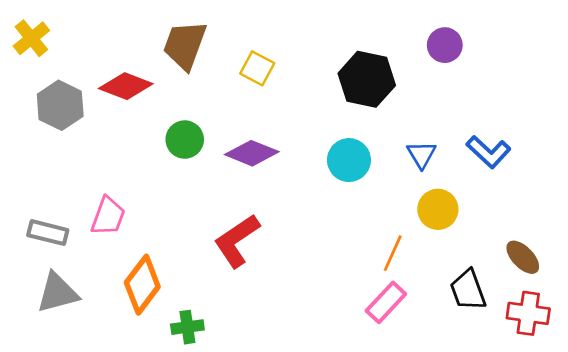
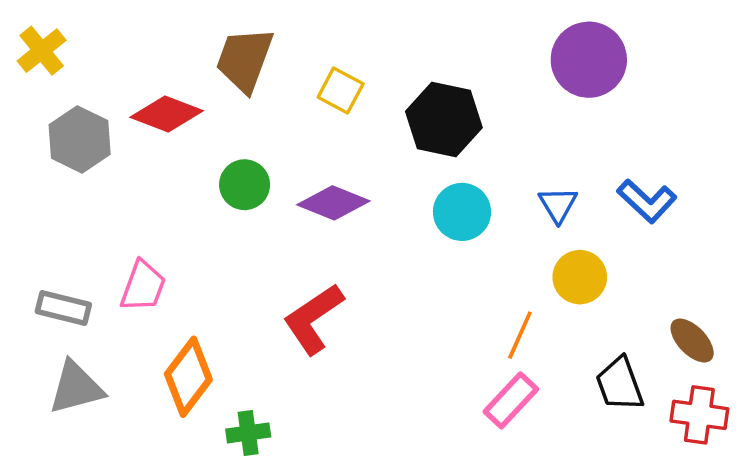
purple circle: (445, 45) -> (589, 60), size x1.6
black hexagon: (367, 79) -> (444, 119), moved

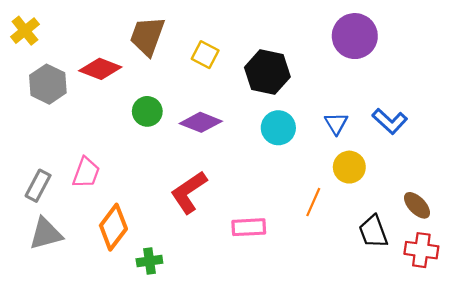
gray rectangle: (63, 308) -> (38, 186), turned -76
pink rectangle: (511, 400) -> (249, 227), moved, turned 44

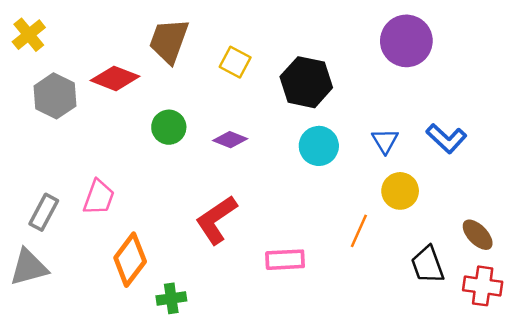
purple diamond: (201, 122) -> (230, 140), size x0.7
gray triangle: (46, 234) -> (29, 267), moved

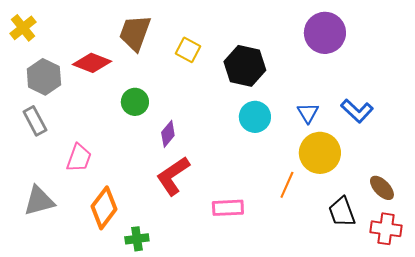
purple diamond: (230, 140) -> (168, 134), moved, turned -72
yellow circle: (400, 191) -> (320, 153), size x1.4
gray rectangle: (44, 212) -> (35, 121), moved, turned -56
gray triangle: (29, 267) -> (39, 201), moved

